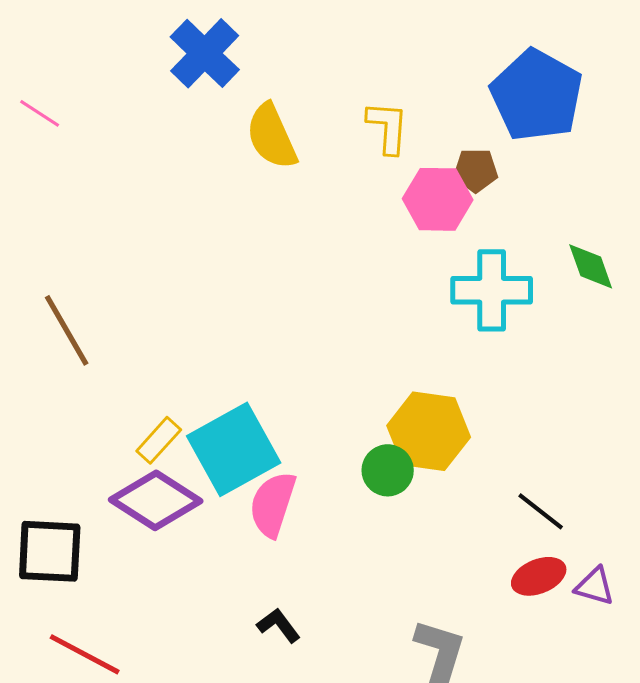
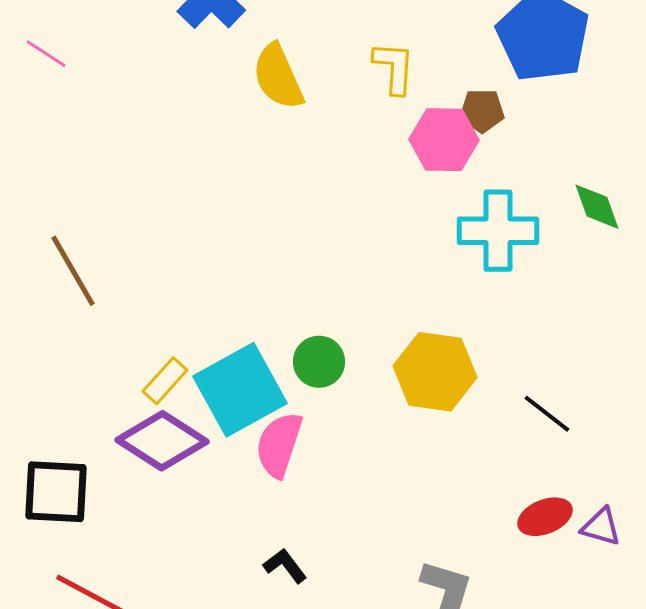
green circle: (388, 470) -> (319, 362), moved
black line: (541, 511) -> (547, 414), moved

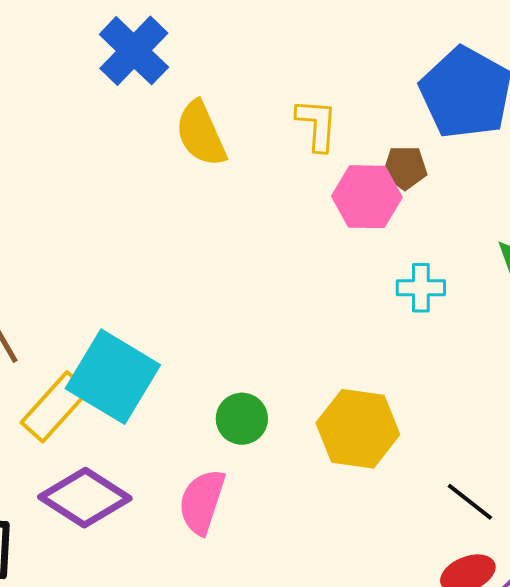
cyan cross: (498, 231) -> (421, 288), size x0.6
yellow rectangle: (165, 381) -> (55, 407), moved, size x1.5
cyan square: (240, 390) -> (113, 377), moved, turned -30
black line: (547, 414) -> (470, 502), moved

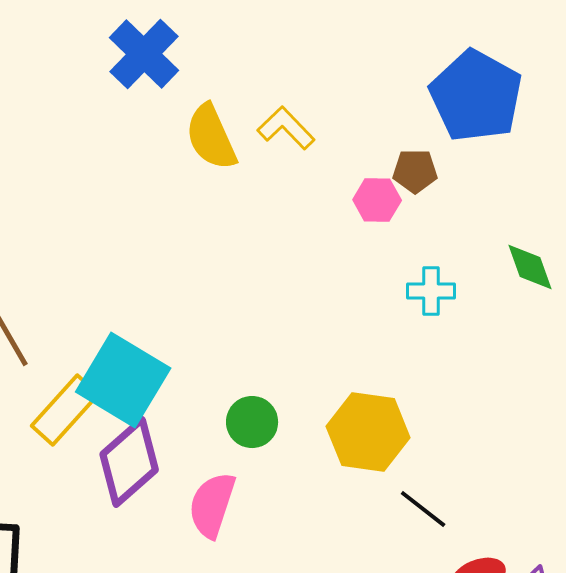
yellow L-shape: (317, 125) -> (286, 128), moved, turned -48
pink hexagon: (367, 197) -> (377, 200), size x0.7
purple diamond: (85, 498) -> (129, 462), moved, turned -74
black line: (470, 502) -> (423, 509), moved

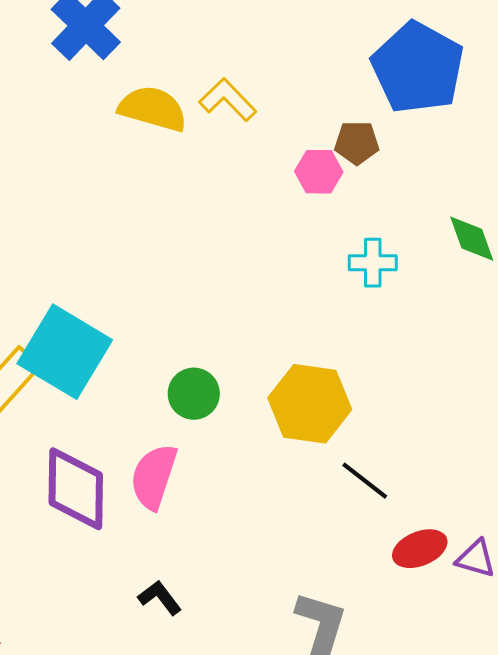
yellow semicircle: (211, 137) -> (153, 109), turned 130
purple diamond: (129, 462) -> (76, 489), moved, turned -48

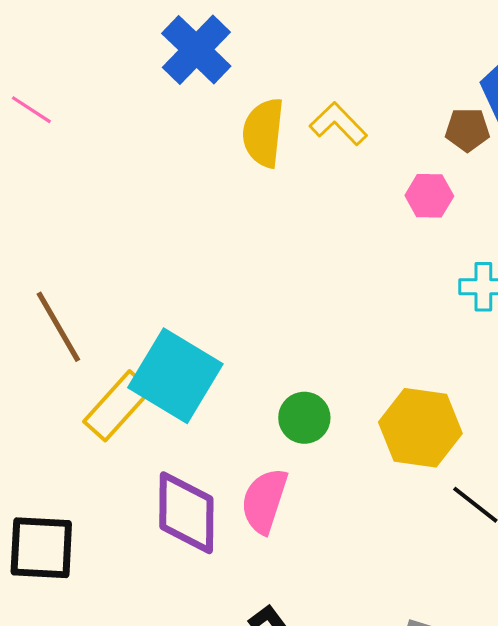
yellow semicircle: (153, 109) -> (263, 133), turned -100
brown pentagon: (357, 143) -> (467, 130), moved

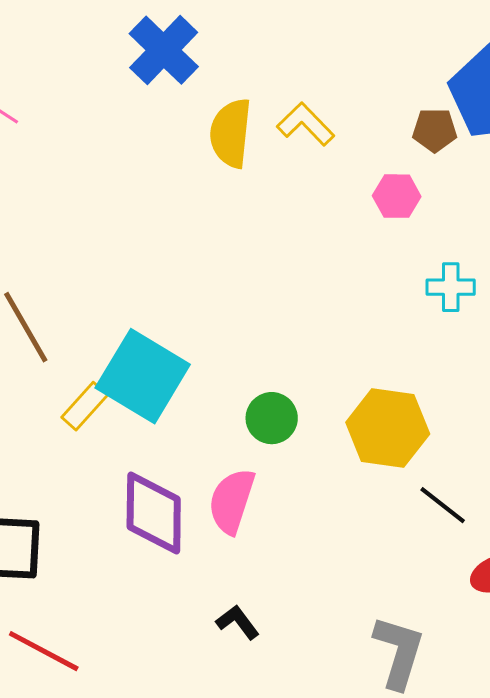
yellow rectangle: (117, 406) -> (85, 406), size x0.7

